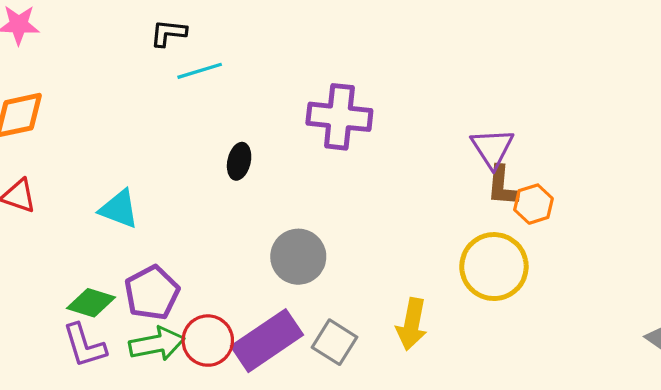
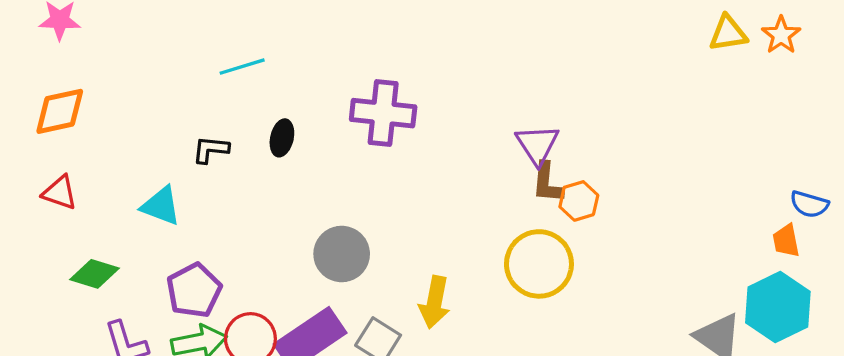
black L-shape: (168, 33) -> (211, 150), moved
black ellipse: (239, 161) -> (282, 138), moved
green diamond: (91, 303) -> (95, 274), moved
yellow arrow: (412, 324) -> (435, 302), moved

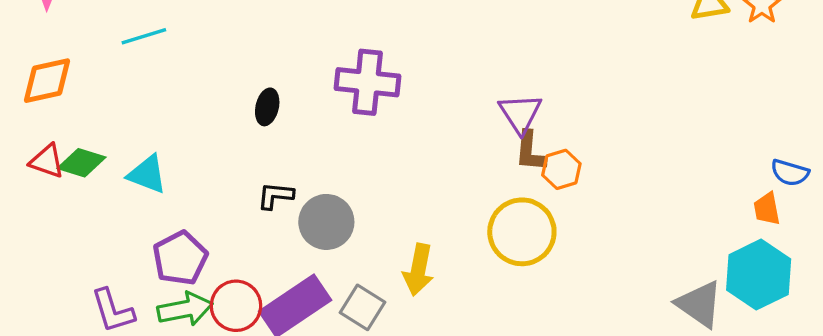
cyan line: (242, 67) -> (144, 36), moved
black L-shape: (211, 150) -> (275, 196), moved
green diamond: (95, 274) -> (81, 163), moved

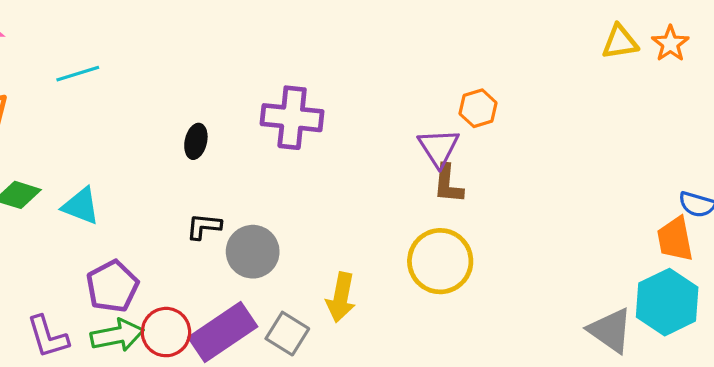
orange hexagon: (561, 169) -> (478, 108), moved
orange trapezoid: (767, 209) -> (675, 239), size x1.4

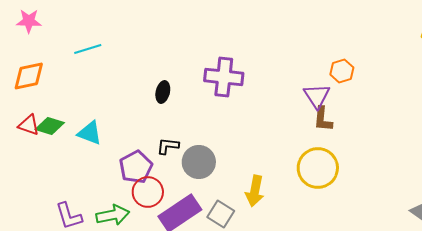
purple pentagon: (112, 286) -> (136, 167), moved
red circle: (166, 332) -> (148, 192), moved

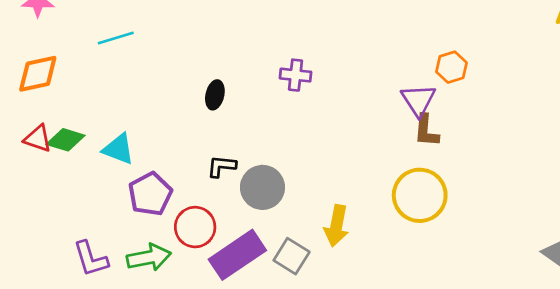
purple cross: (224, 77) -> (296, 75), size x0.6
purple pentagon: (136, 167) -> (150, 194), moved

